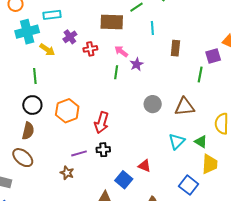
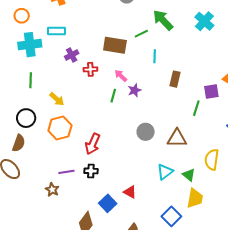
yellow arrow: (47, 50) -> (57, 99), moved
green line: (35, 76) -> (31, 80), moved

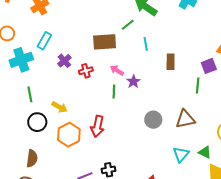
cyan rectangle: (57, 31) -> (44, 41), turned -48
black circle: (26, 118) -> (37, 122), moved
red arrow: (93, 144) -> (98, 126), moved

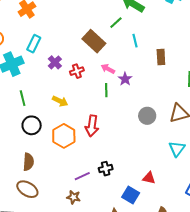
brown rectangle: (105, 42) -> (94, 41), turned 50
yellow arrow: (60, 107) -> (60, 101), moved

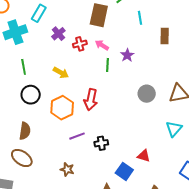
brown rectangle: (94, 41) -> (99, 15), turned 55
pink arrow: (108, 69) -> (102, 45), moved
purple line: (82, 176) -> (77, 136), moved

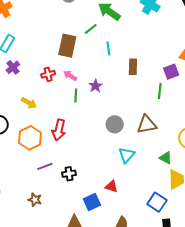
purple cross: (58, 34) -> (13, 67), moved
cyan triangle: (174, 129) -> (127, 155), moved
blue square: (124, 171) -> (92, 202), turned 30

